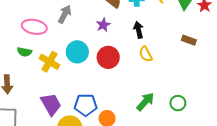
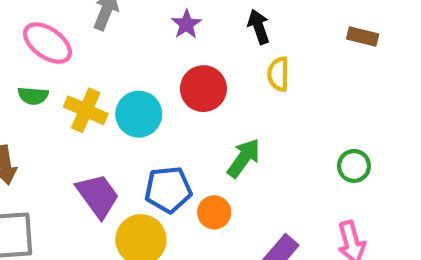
pink ellipse: (34, 27) -> (48, 43), turned 30
cyan circle: (77, 52) -> (139, 114), moved
yellow semicircle: (146, 54) -> (278, 74), turned 35
green arrow: (145, 102) -> (244, 158), moved

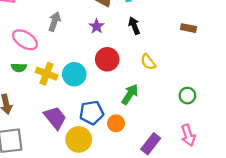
yellow semicircle: (278, 74) -> (148, 62), moved, turned -35

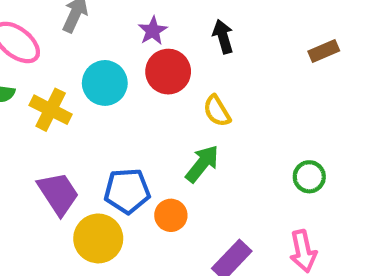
brown rectangle: (188, 28) -> (324, 51), turned -40
red circle: (107, 59) -> (168, 72), moved
yellow semicircle: (148, 62) -> (217, 111), moved
cyan circle: (74, 74) -> (105, 83), moved

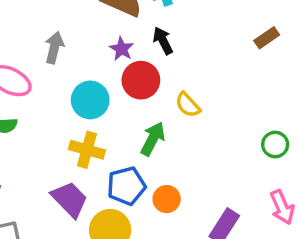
black arrow: (223, 37) -> (163, 41), moved
yellow cross: (51, 110) -> (87, 150), moved
green arrow: (202, 164) -> (153, 139), moved

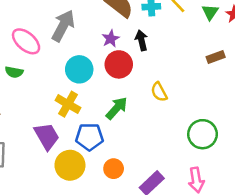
gray arrow: (54, 48) -> (63, 26), size x1.4
yellow semicircle: (188, 105) -> (159, 92), moved
green circle: (275, 145) -> (202, 134), size x1.5
orange circle: (167, 199) -> (114, 169), moved

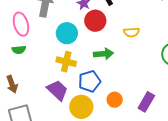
pink ellipse: (26, 41) -> (21, 24), turned 50
yellow semicircle: (159, 92) -> (132, 32), turned -49
green arrow: (117, 108) -> (103, 54), turned 60

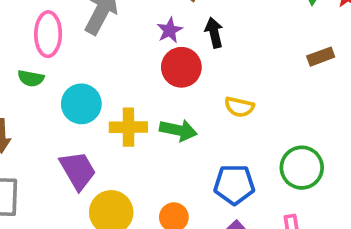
cyan circle: (67, 33) -> (81, 104), moved
yellow cross: (66, 62) -> (128, 127), moved, turned -30
blue pentagon: (90, 81) -> (234, 184), moved

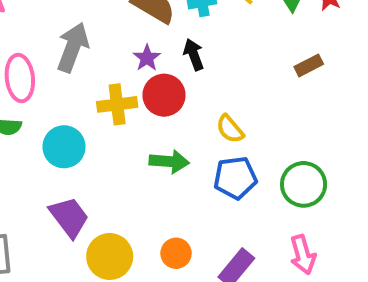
yellow semicircle: (239, 107) -> (230, 129), turned 44
yellow cross: (128, 127) -> (117, 104), moved
blue pentagon: (234, 184) -> (235, 178), moved

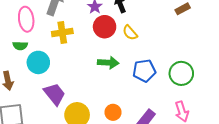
yellow cross: (117, 104) -> (62, 32), moved
yellow semicircle: (230, 129) -> (130, 33), moved
cyan circle: (64, 147) -> (38, 62), moved

